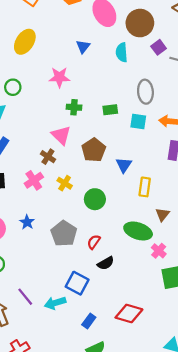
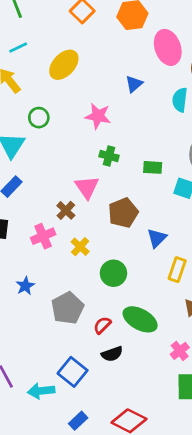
green ellipse: (138, 231) -> (140, 319), moved

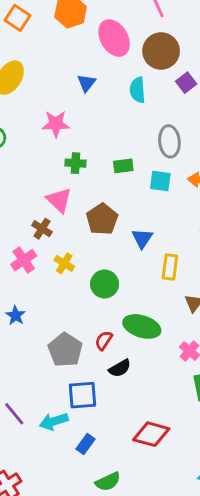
gray pentagon: (68, 308) -> (65, 350), moved
blue square: (73, 372) -> (82, 395), turned -32
blue rectangle: (78, 421) -> (85, 444), moved

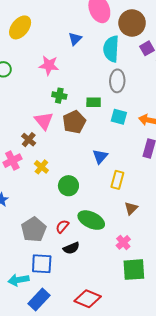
cyan semicircle: (137, 90) -> (111, 49), size x1.4
gray ellipse: (169, 141) -> (117, 81), moved
brown pentagon: (102, 219) -> (74, 122), moved
blue rectangle: (85, 444) -> (39, 299), size x1.5

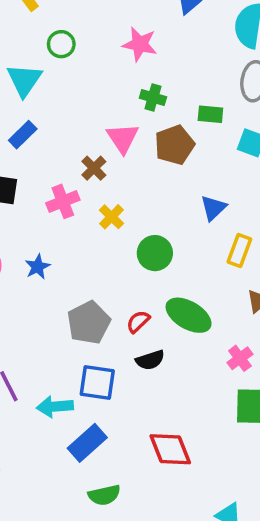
red diamond: (88, 299) -> (170, 449), turned 40

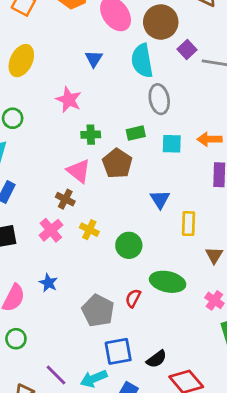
pink star: (140, 44) -> (69, 100), turned 30
black semicircle: (150, 360) -> (156, 359), moved

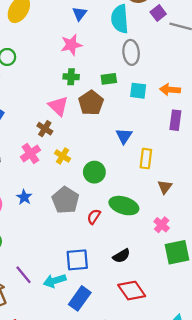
pink star: (69, 100) -> (71, 45), moved, turned 30
gray pentagon: (98, 311) -> (65, 200), moved
black semicircle: (156, 359) -> (121, 256), moved

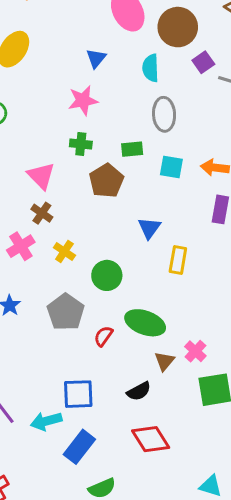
cyan semicircle: (120, 19) -> (151, 68), size x0.7
pink triangle: (58, 106) -> (41, 176), moved
brown triangle: (165, 187) -> (165, 361), moved

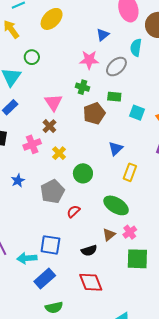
gray ellipse: (164, 114) -> (116, 67), moved, turned 40
green ellipse: (145, 323) -> (116, 205), moved

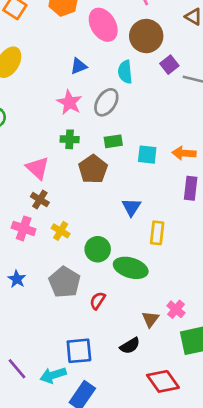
blue triangle: (103, 35) -> (79, 66), turned 32
pink star: (89, 60) -> (69, 102), turned -30
pink cross: (32, 144) -> (24, 228), turned -36
green ellipse: (116, 205) -> (131, 268), moved
red diamond: (91, 282) -> (163, 381), moved

